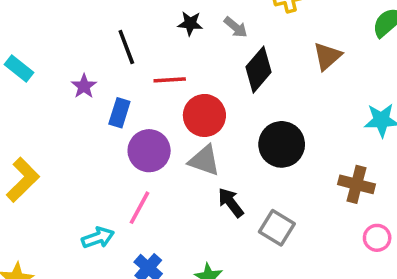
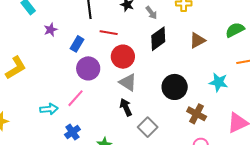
purple star: (84, 86) -> (51, 30), moved
black circle: (282, 144) -> (175, 87), moved
gray triangle: (204, 161) -> (128, 82), moved

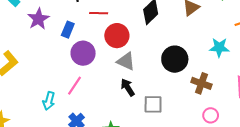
purple star: (51, 30) -> (38, 19), size x1.5
cyan arrow: (49, 109) -> (49, 101), turned 120
gray square: (148, 127) -> (153, 104), turned -36

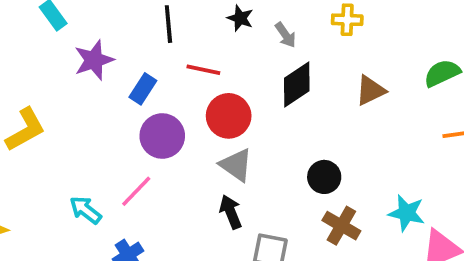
cyan star: (219, 47) -> (407, 213), moved
black circle: (175, 59) -> (324, 177), size x0.7
brown cross: (201, 83) -> (341, 226), moved
cyan arrow: (49, 101) -> (85, 210), turned 102

